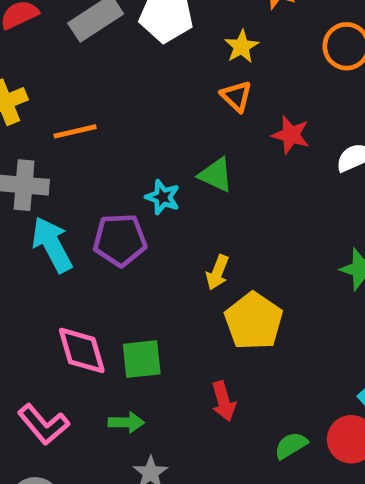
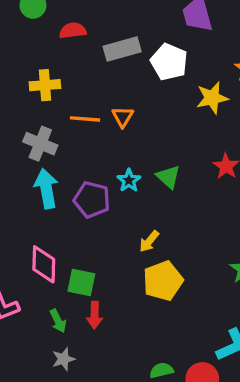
yellow star: (241, 47) -> (212, 98), size x1.4
orange triangle: (236, 96) -> (123, 117), moved
red arrow: (223, 401) -> (95, 315), moved
green arrow: (126, 422) -> (58, 321), turned 45

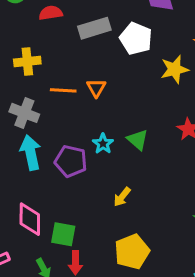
yellow pentagon: (163, 281) -> (132, 252), moved

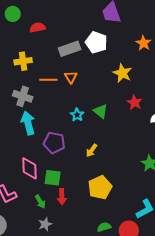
gray rectangle: (94, 28) -> (70, 49), moved
yellow star: (175, 69) -> (122, 73), moved, turned -30
purple pentagon: (71, 161) -> (54, 143), moved

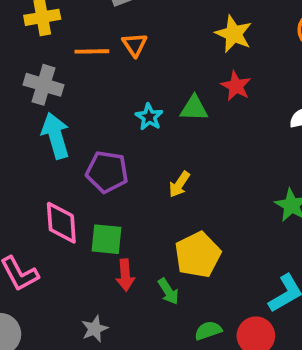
red star: (135, 102) -> (236, 86), moved
green triangle: (101, 111) -> (194, 108), turned -35
green arrow: (40, 202) -> (168, 291), moved

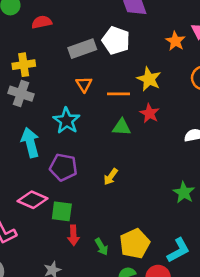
orange line: (92, 51) -> (118, 94), moved
gray cross: (44, 85) -> (21, 94), moved
cyan star: (149, 117) -> (67, 121), moved, size x1.5
pink diamond: (61, 223) -> (32, 200), turned -64
yellow pentagon: (198, 255) -> (135, 244), moved

